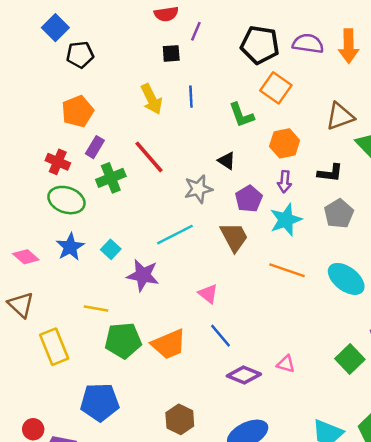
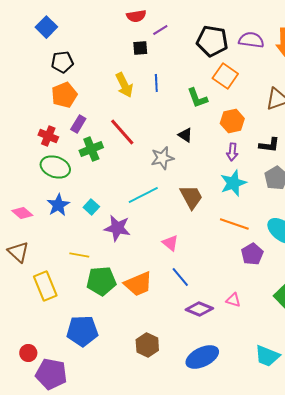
purple line: (196, 31) -> (160, 30), turned 35
black pentagon: (80, 55) -> (62, 62), moved
purple pentagon: (249, 199) -> (252, 254), moved

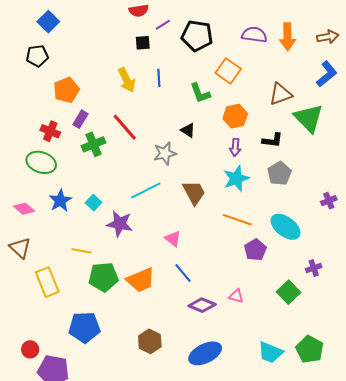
black pentagon: (212, 41) -> (197, 36), moved
black pentagon: (62, 62) -> (37, 56), moved
green ellipse: (55, 167) -> (41, 162), moved

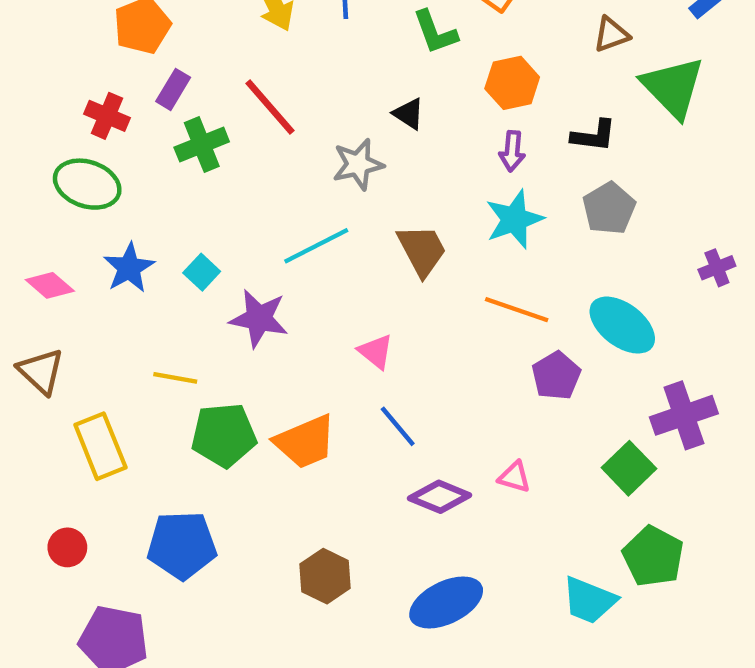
brown triangle: (280, 94) -> (611, 34), size x0.7
purple cross: (314, 268) -> (684, 415), size x1.8
red circle: (30, 349) -> (67, 547), moved
green pentagon: (310, 349) -> (653, 556), moved

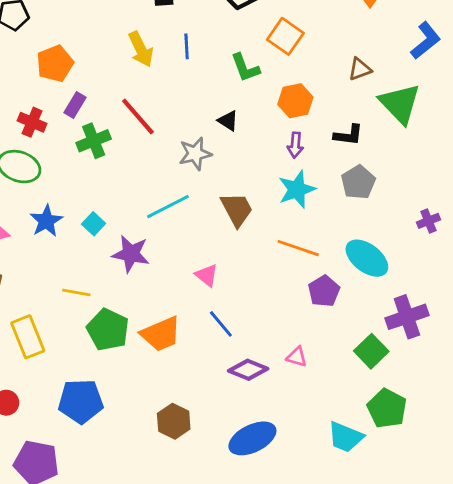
green pentagon: (224, 435) -> (108, 330), turned 30

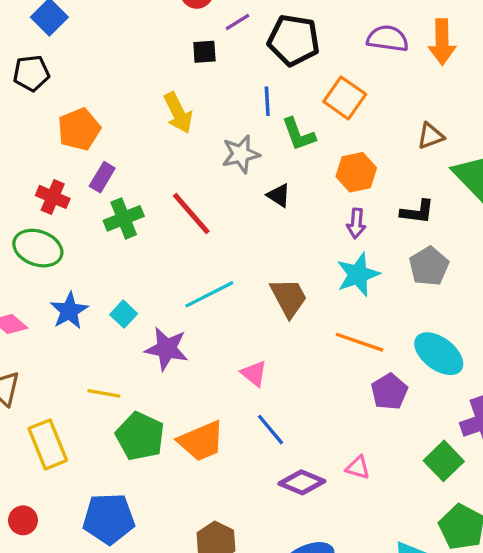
blue line: (187, 46) -> (267, 101), moved
red line: (138, 116) -> (191, 213), moved
gray star: (195, 154) -> (241, 154), moved

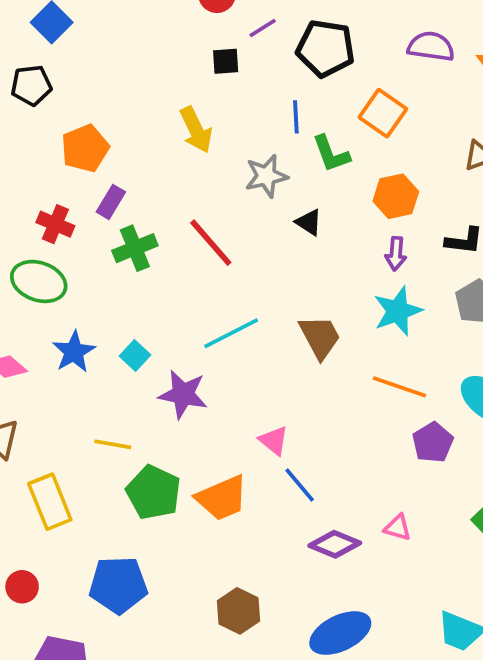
pink triangle: (254, 373) -> (274, 441), moved

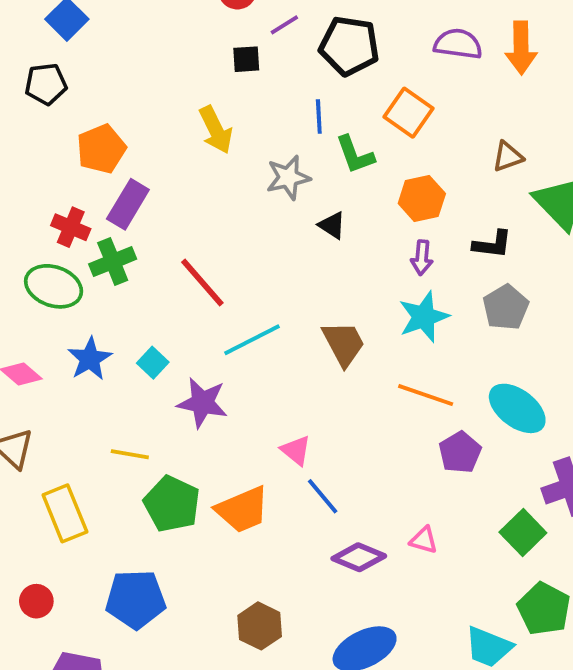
purple rectangle: (111, 202) -> (128, 204), size x1.4
red line: (211, 243) -> (202, 282), moved
green cross: (135, 248) -> (113, 261), moved

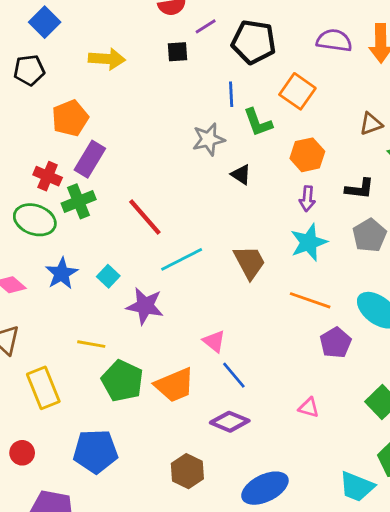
yellow arrow: (216, 130) -> (107, 59), moved, turned -60
purple diamond: (359, 557) -> (230, 422), moved

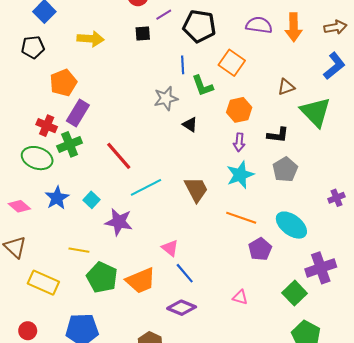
yellow rectangle: (43, 388) -> (43, 283), turned -44

